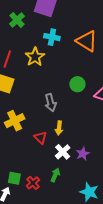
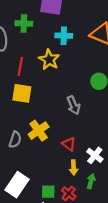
green cross: (17, 20) -> (24, 24), turned -35
yellow arrow: (59, 128) -> (74, 168), moved

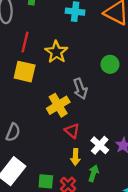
yellow star: (49, 60) -> (56, 52), moved
yellow cross: (39, 131) -> (58, 105), moved
gray semicircle: (15, 140) -> (13, 132), moved

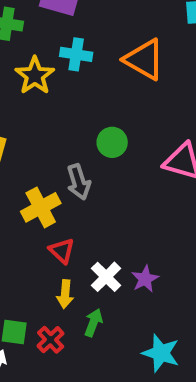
yellow star: (56, 52) -> (35, 76), moved
green circle: (110, 64) -> (112, 142), moved

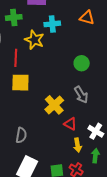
orange triangle: (144, 59) -> (87, 18), size x0.7
gray arrow: (79, 182) -> (81, 95), moved

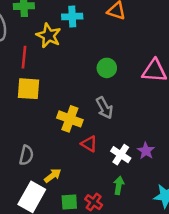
yellow cross: (54, 105) -> (70, 119), turned -30
yellow arrow: (78, 145) -> (53, 176), moved, turned -120

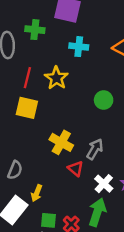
yellow star: (49, 36) -> (56, 78), moved
gray arrow: (104, 108) -> (95, 149), moved, turned -130
yellow arrow: (53, 176) -> (37, 193), turned 140
green arrow: (119, 185) -> (97, 212), size x1.6

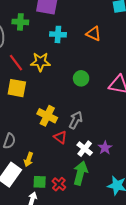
red line: (27, 78) -> (16, 63), turned -48
yellow star: (56, 78) -> (40, 62), turned -30

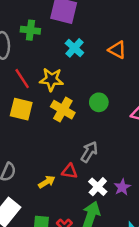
cyan cross: (58, 34) -> (74, 48), turned 35
yellow cross: (47, 116) -> (63, 110), moved
red triangle: (60, 137) -> (70, 171), turned -32
yellow arrow: (29, 159) -> (47, 182), moved, turned -144

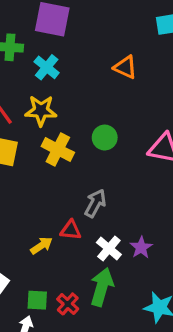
cyan cross: (74, 48) -> (47, 67), moved

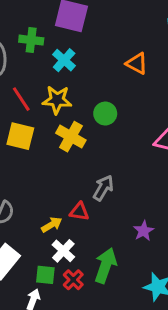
green circle: (105, 138) -> (105, 114), moved
white cross: (109, 248) -> (63, 251), moved

